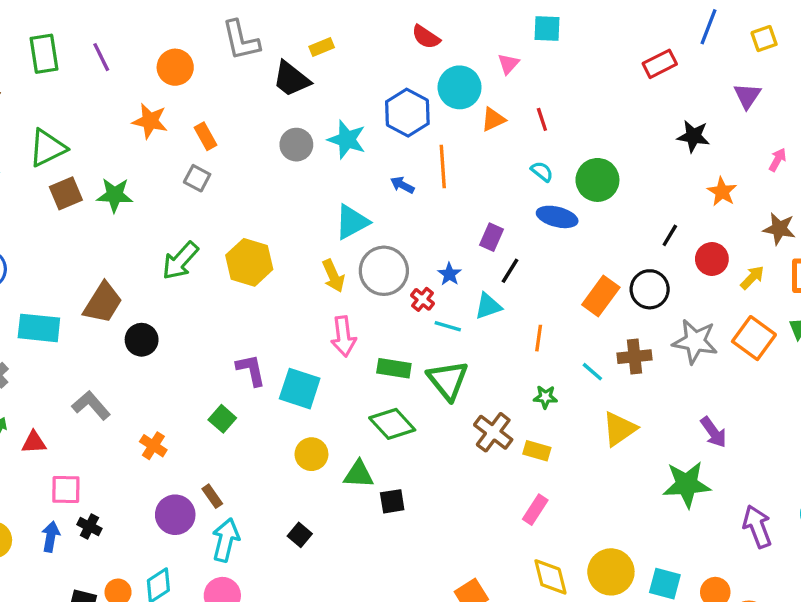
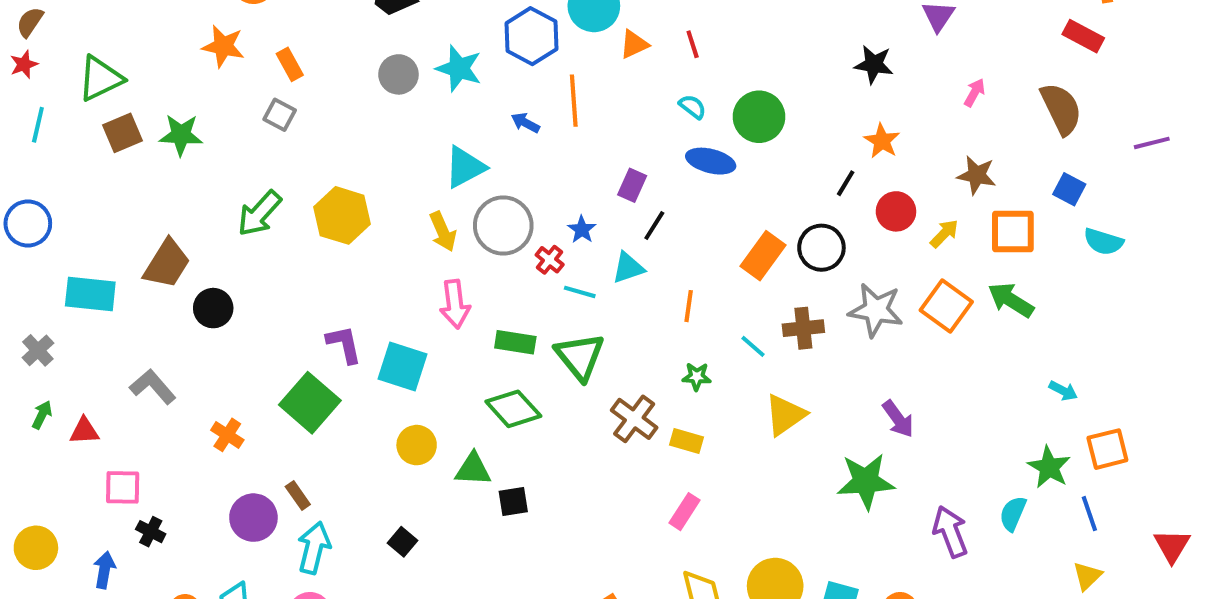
orange star: (722, 192) -> (882, 141), moved
green square: (222, 419) -> (310, 403), size x1.8
blue arrow: (51, 537) -> (104, 570), moved

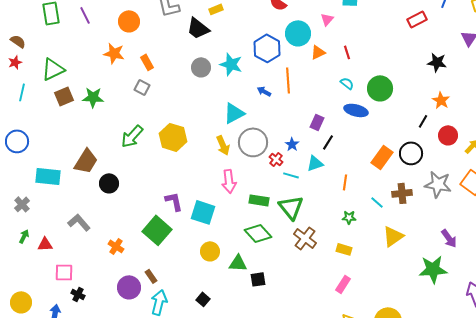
brown semicircle: (30, 22) -> (18, 41), turned 91
brown cross: (634, 419) -> (305, 238), moved

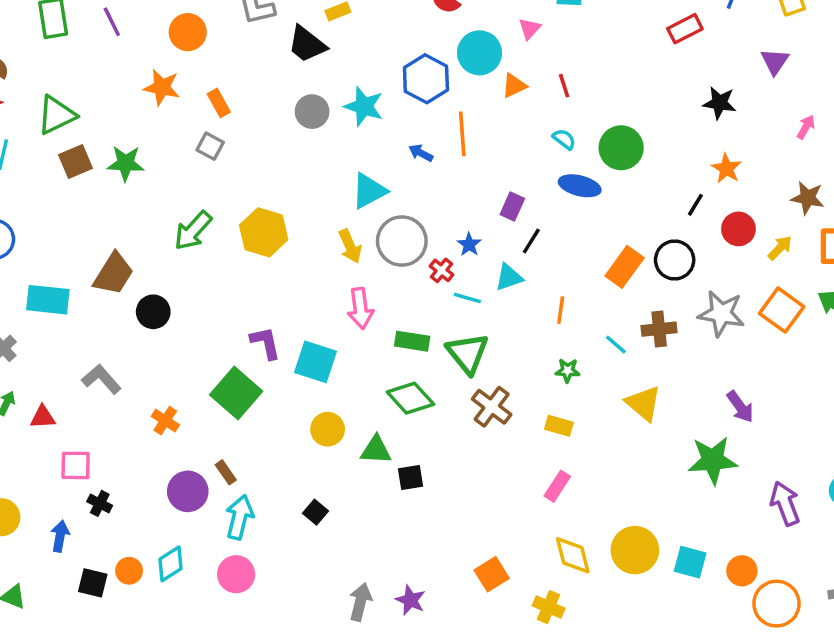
yellow triangle: (393, 236) -> (644, 403), turned -45

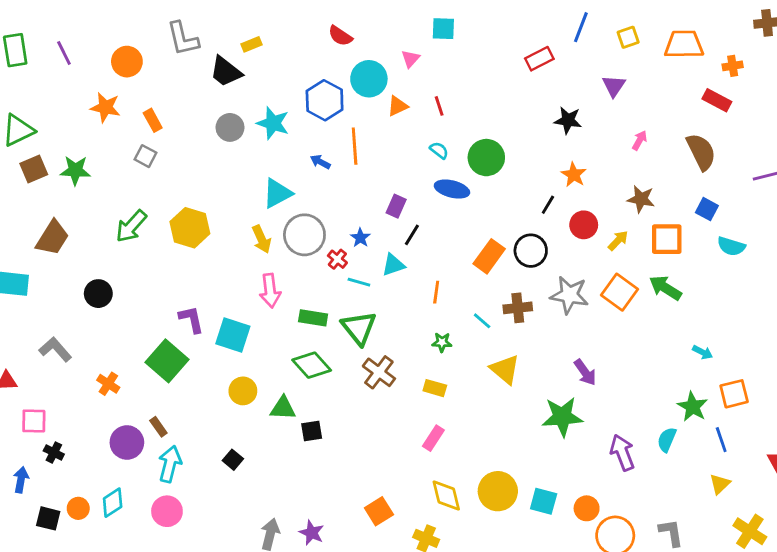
brown trapezoid: (113, 274) -> (52, 238), moved

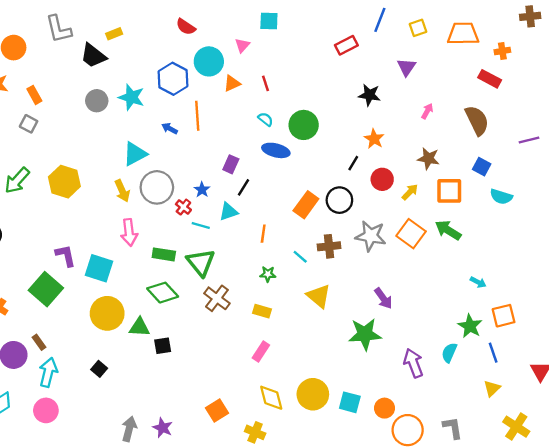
yellow circle: (243, 391) -> (107, 313), size x1.5

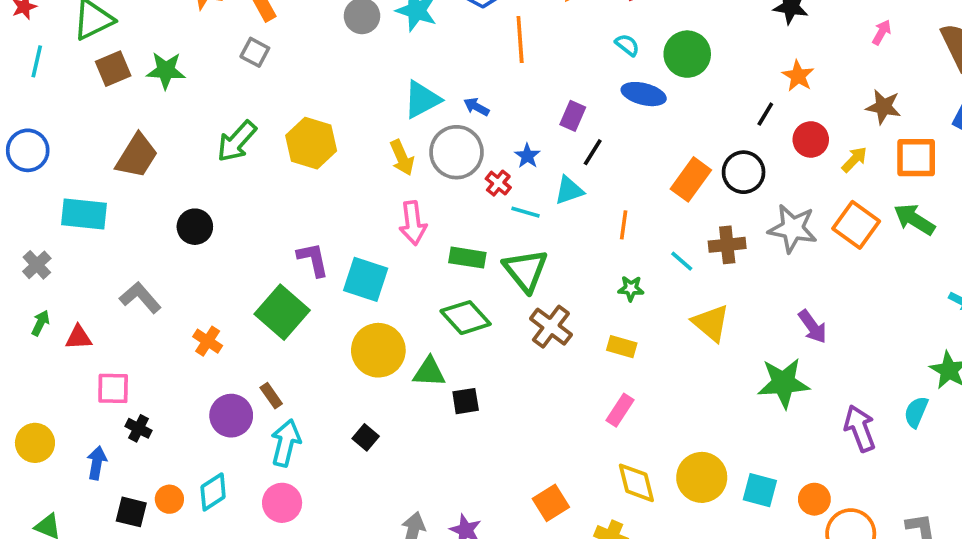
blue arrow: (170, 128) -> (476, 107), moved

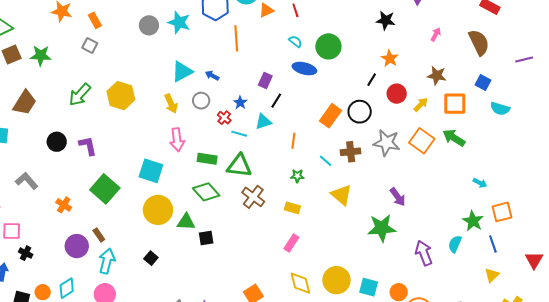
gray circle: (456, 152) -> (201, 101), size x0.6
purple L-shape: (313, 259) -> (88, 146), moved
green triangle: (526, 270) -> (239, 166), turned -44

